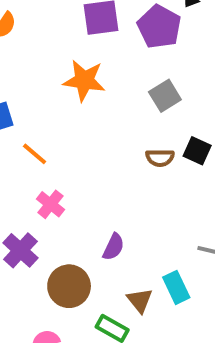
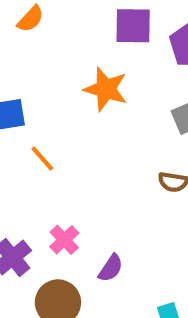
pink cross: (51, 204) -> (64, 240), moved

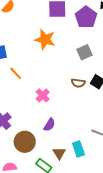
pink cross: (64, 240) -> (43, 95), moved

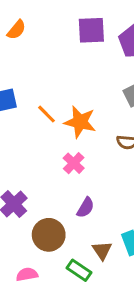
orange star: (45, 40) -> (80, 122), moved
orange line: (16, 73) -> (46, 114), moved

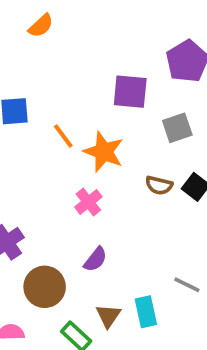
purple square: (91, 30) -> (130, 92), moved

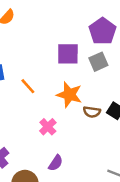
gray square: (177, 128) -> (98, 62), moved
orange star: (104, 152) -> (69, 95), moved

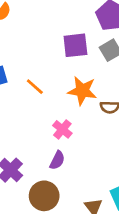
purple semicircle: (56, 163) -> (57, 160), moved

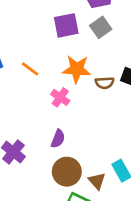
pink cross: (62, 129) -> (60, 97), moved
brown circle: (44, 196) -> (67, 172), moved

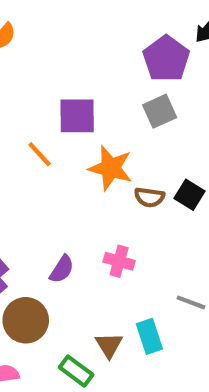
purple square: (66, 25) -> (77, 116), moved
pink cross: (60, 97) -> (119, 261), moved, turned -30
brown circle: (67, 172) -> (26, 320), moved

